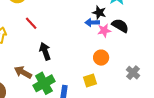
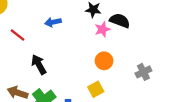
blue arrow: (92, 22) -> (53, 22), moved
gray cross: (133, 73) -> (143, 72), turned 32

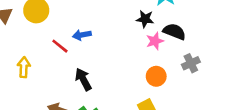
blue arrow: (53, 22) -> (82, 35), moved
gray cross: (143, 72) -> (191, 63), moved

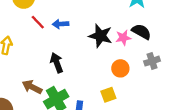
black star: (145, 19) -> (100, 36), moved, size x1.5
red line: (60, 46) -> (38, 22), moved

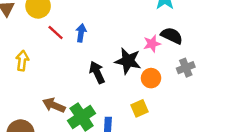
blue arrow: (61, 24) -> (81, 33), turned 105
black star: (100, 36) -> (128, 61), moved
black arrow: (57, 63) -> (97, 72), moved

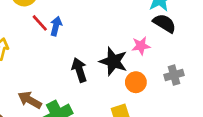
blue arrow: (81, 33) -> (56, 26), moved
black semicircle: (172, 36) -> (164, 23), moved

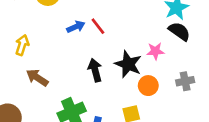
red line: (40, 23) -> (98, 26), moved
blue arrow: (56, 26) -> (76, 27), turned 48
brown arrow: (30, 100) -> (37, 78), moved

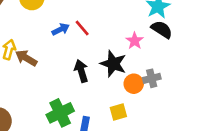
pink star: (155, 51) -> (135, 41), moved, turned -30
brown arrow: (37, 78) -> (26, 58), moved
gray cross: (185, 81) -> (152, 78), moved

